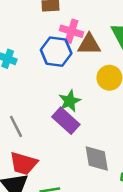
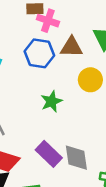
pink cross: (72, 31) -> (48, 21), moved
purple rectangle: (66, 121) -> (49, 154), moved

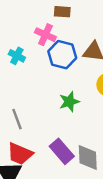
pink cross: (48, 21) -> (45, 35), moved

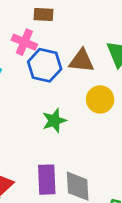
purple rectangle: (62, 151) -> (47, 180), turned 40

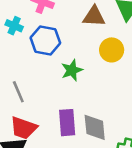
blue hexagon: (45, 65) -> (45, 40), moved

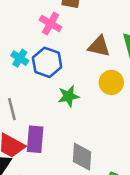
cyan cross: (14, 26) -> (20, 58), moved
purple rectangle: (67, 123) -> (35, 139), moved

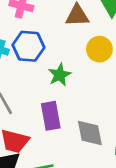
purple rectangle: (35, 139) -> (51, 116), moved

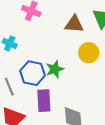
blue hexagon: (28, 46) -> (33, 73), moved

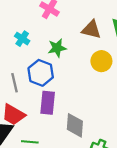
green star: (55, 69) -> (57, 48), moved

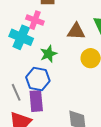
cyan cross: (22, 39) -> (21, 37), moved, size x1.6
purple rectangle: (48, 103) -> (36, 101), moved

